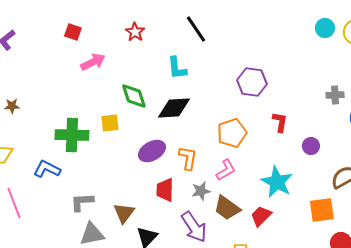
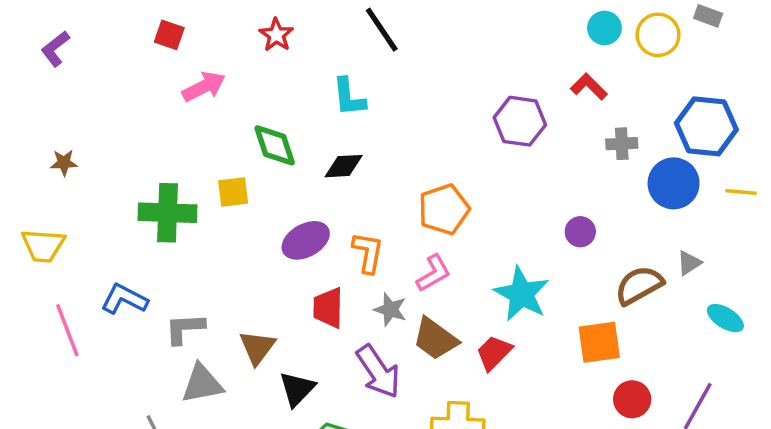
purple hexagon: (252, 82) -> (520, 121), moved
black diamond: (174, 108) -> (344, 166), size x0.7
red L-shape: (280, 122) -> (589, 87), moved, turned -55
blue L-shape: (47, 169) -> (124, 299), moved
gray star: (201, 191) -> (390, 309), turned 30

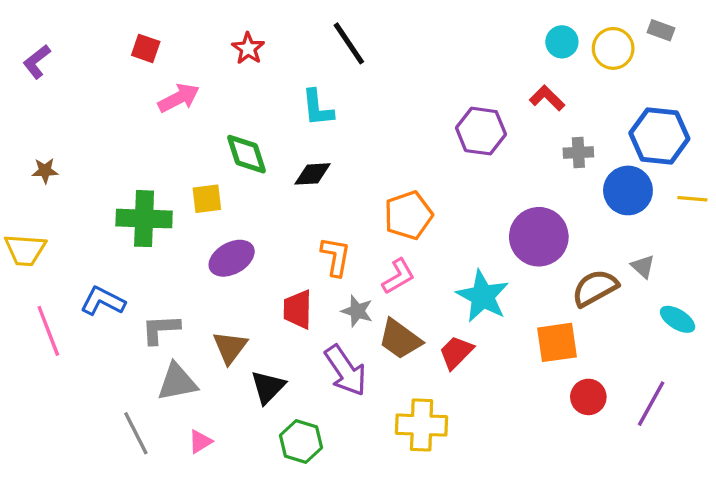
purple circle: (580, 232) -> (539, 237), size x2.0
purple ellipse: (306, 240) -> (232, 258), moved
gray triangle: (689, 263) -> (643, 266), turned -45

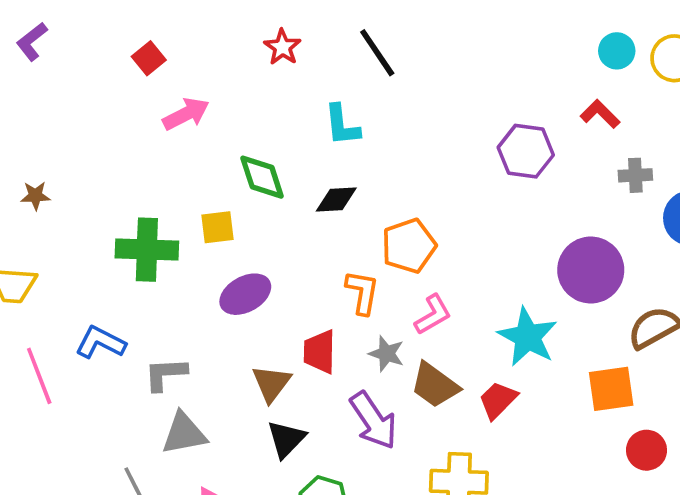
red square: (146, 48) -> (149, 58), turned 32
red star: (248, 48) -> (282, 47), moved
purple L-shape: (37, 62) -> (32, 42), moved
orange pentagon: (408, 215) -> (409, 246), moved
brown triangle: (230, 347) -> (271, 383), moved

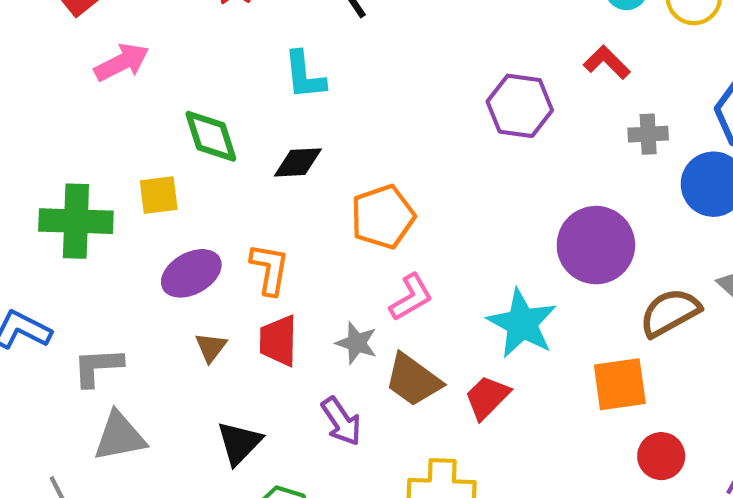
orange L-shape: (362, 292) -> (270, 269), moved
brown triangle: (271, 383) -> (211, 347), moved, size x0.7
purple arrow: (373, 420) -> (341, 421), size x0.7

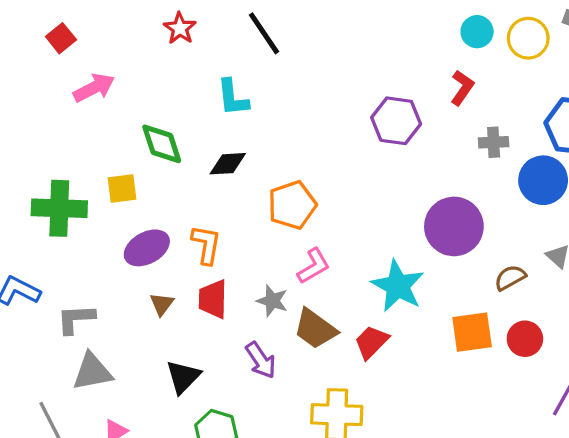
red L-shape: (607, 62) -> (462, 88), turned 80
brown semicircle: (670, 313) -> (510, 278), size x0.7
red circle: (661, 456) -> (525, 339), moved

